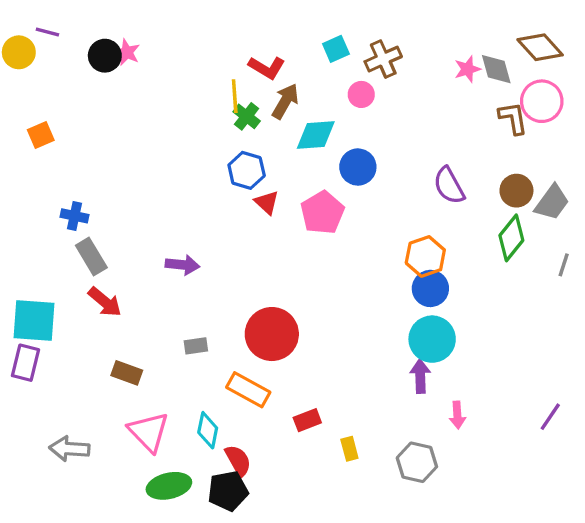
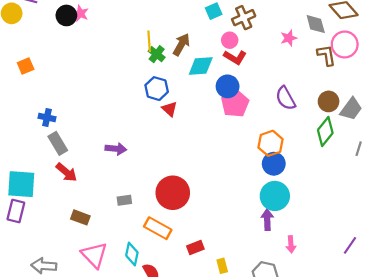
red L-shape: (267, 67) -> (235, 57), moved
pink star: (468, 69) -> (289, 38), moved
pink pentagon: (322, 213) -> (235, 104), moved

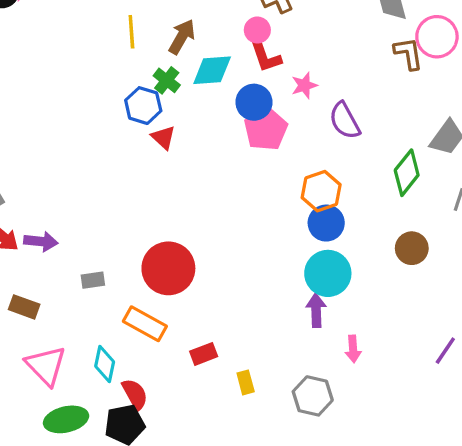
pink star: (289, 38) -> (304, 85), moved
green cross: (157, 54) -> (167, 80), moved
red L-shape: (235, 57) -> (266, 57), turned 40
brown circle: (329, 101) -> (412, 248), moved
purple arrow: (116, 149) -> (41, 241), moved

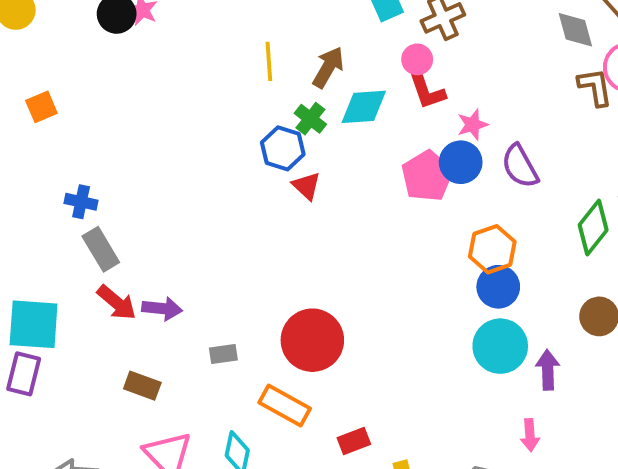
blue circle: (254, 102) -> (461, 162), moved
purple arrow: (316, 310) -> (548, 370), moved

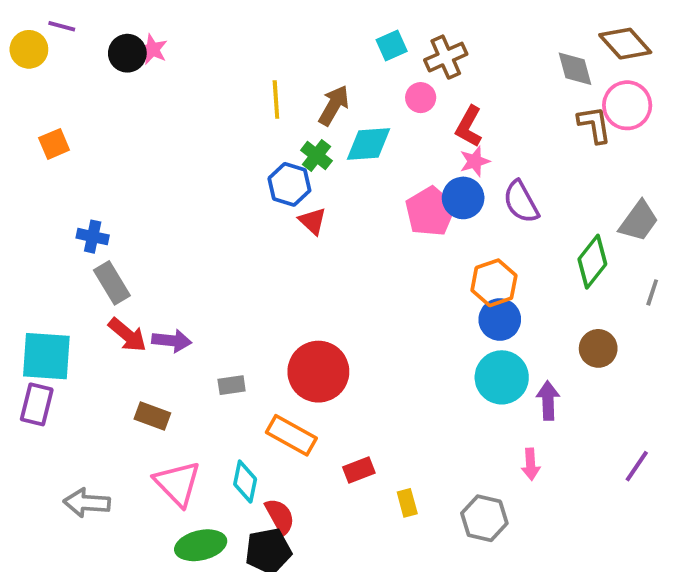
red L-shape: (427, 91) -> (469, 127), moved, turned 48

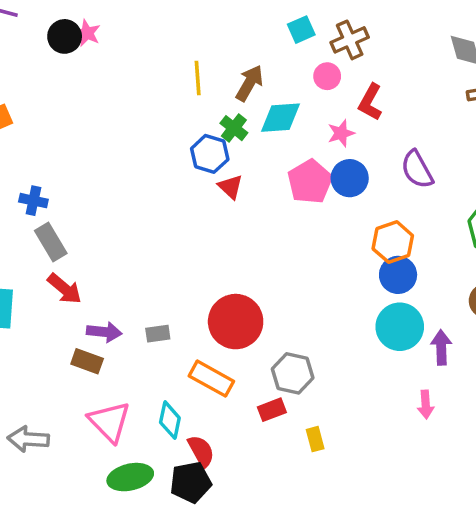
pink star: (475, 161) -> (341, 133), moved
blue circle: (463, 198) -> (350, 178), moved
pink pentagon: (430, 211) -> (310, 182), moved
purple arrow: (172, 341) -> (104, 332), moved
gray hexagon: (484, 518) -> (293, 373), moved

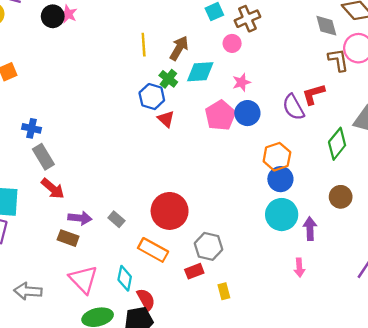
red L-shape: (370, 102) -> (313, 94), moved, turned 45
gray rectangle: (158, 334) -> (116, 219), turned 49

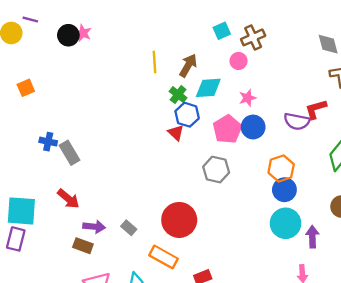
blue hexagon: (152, 97) -> (187, 115), moved
purple semicircle: (293, 107) -> (297, 121), turned -50
gray rectangle: (43, 157) -> (69, 153), moved
gray hexagon: (208, 246) -> (216, 170), moved

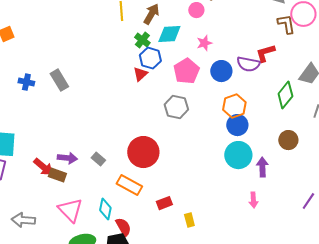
blue circle: (253, 127) -> (221, 71), moved
red triangle: (176, 133) -> (140, 74), turned 35
gray rectangle: (69, 153) -> (59, 80), moved
red arrow: (68, 199) -> (43, 167), moved

